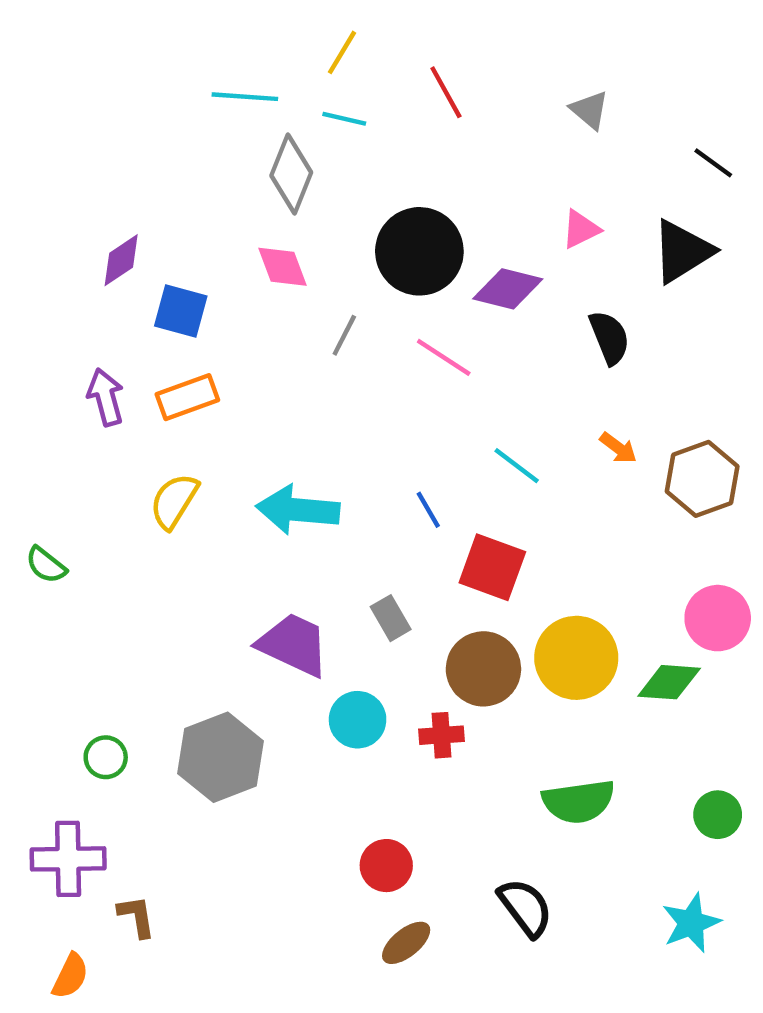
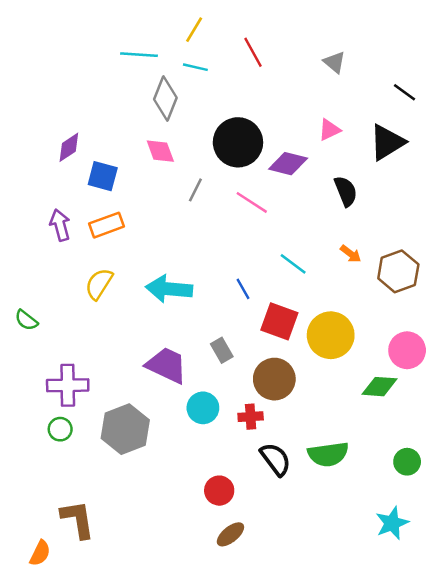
yellow circle: (576, 658) -> (331, 335), moved
purple cross: (68, 859) -> (68, 385), moved
black semicircle: (525, 908) -> (276, 459), moved
brown L-shape: (137, 916) -> (78, 519), size x1.6

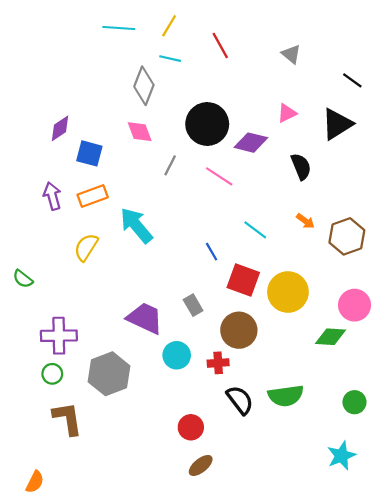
cyan line: (139, 55) -> (119, 28), moved
cyan arrow: (169, 289) -> (136, 225), moved, turned 45
brown L-shape: (78, 519) -> (68, 419), moved

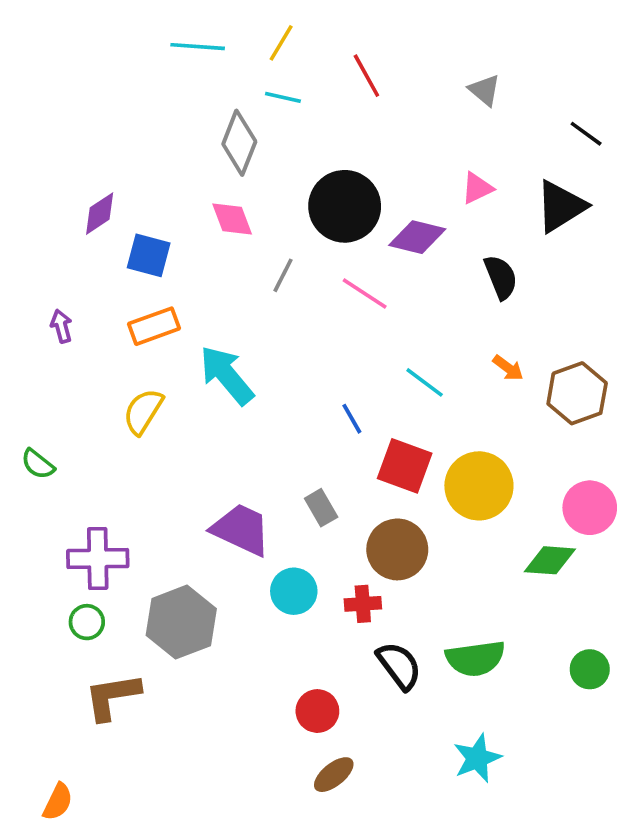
purple arrow: (52, 196) -> (61, 326), moved, size x0.7
brown L-shape: (68, 419) -> (112, 696), turned -90
cyan star: (341, 456) -> (477, 758), moved

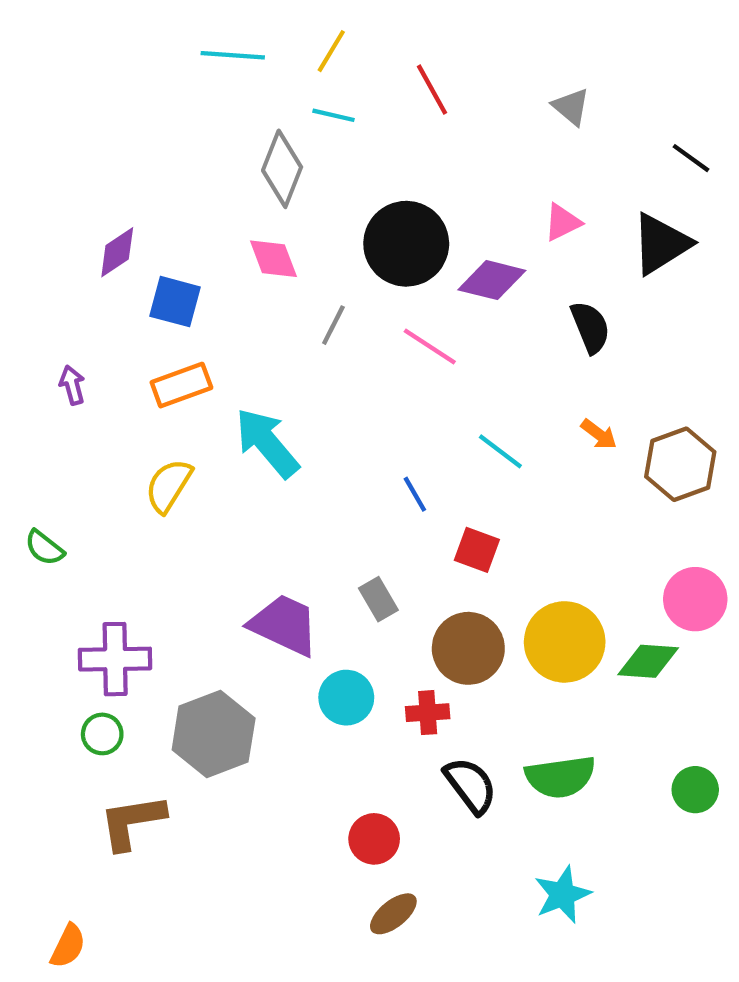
red square: (405, 466) -> (477, 550), size x0.7
yellow circle: (479, 486) -> (565, 642), moved

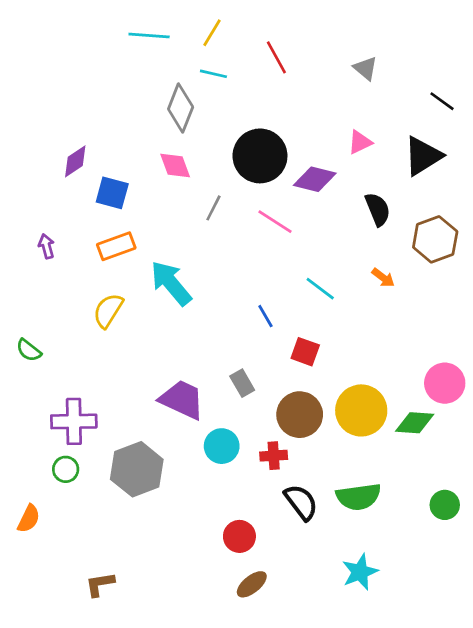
brown hexagon: (680, 464) -> (435, 239), moved
brown L-shape: (132, 822) -> (100, 584), moved, size x0.7
orange semicircle: (68, 946) -> (29, 519), moved

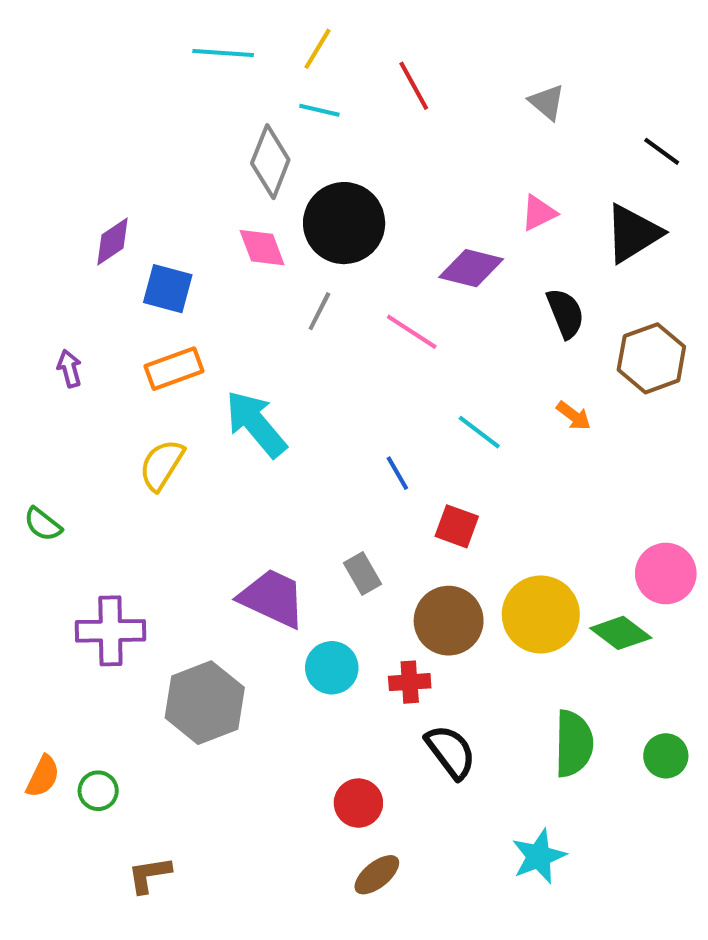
black circle: (260, 156) -> (344, 223), moved
green diamond: (415, 423) -> (621, 633), turned 33
green circle: (66, 469) -> (98, 791), moved
green semicircle: (359, 497) -> (574, 744), moved, turned -81

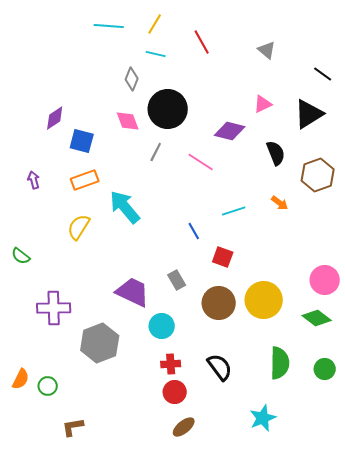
gray diamond: (270, 162) -> (132, 79), size x0.7
cyan line: (479, 432) -> (234, 211), turned -55
green diamond: (621, 633) -> (317, 318), moved
red cross: (410, 682) -> (171, 364), moved

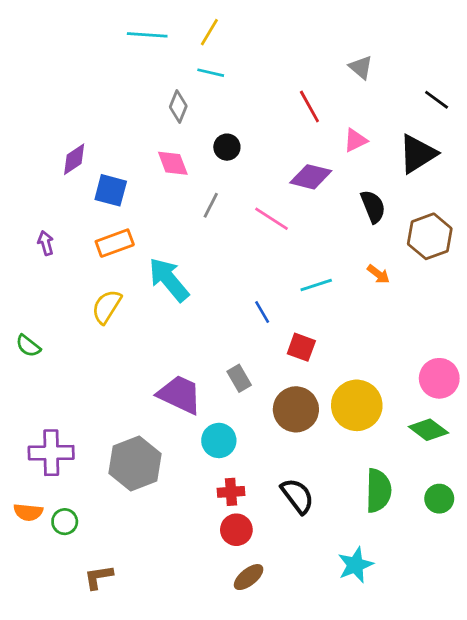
red line: (202, 42) -> (309, 106), moved
black circle: (168, 109) -> (227, 147), size x0.5
purple cross: (54, 308) -> (51, 453), moved
orange semicircle: (21, 379) -> (28, 512), turned 70

